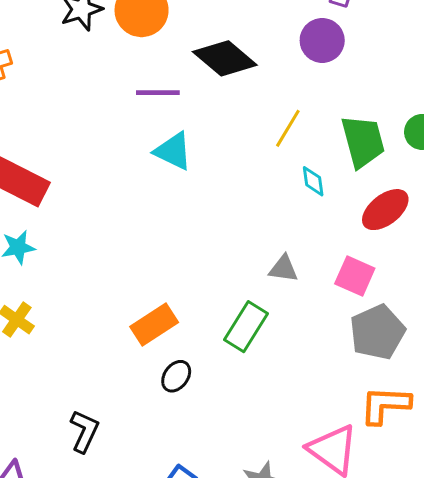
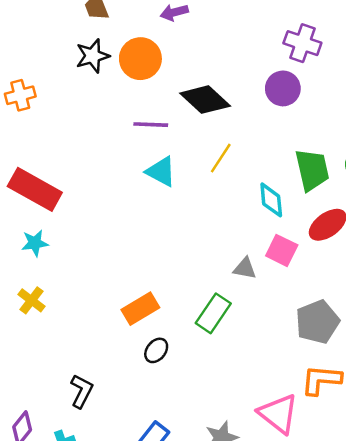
yellow line: (288, 128) -> (221, 158), moved
cyan diamond: (313, 181) -> (271, 200), size x1.4
pink square: (355, 276) -> (282, 250), moved

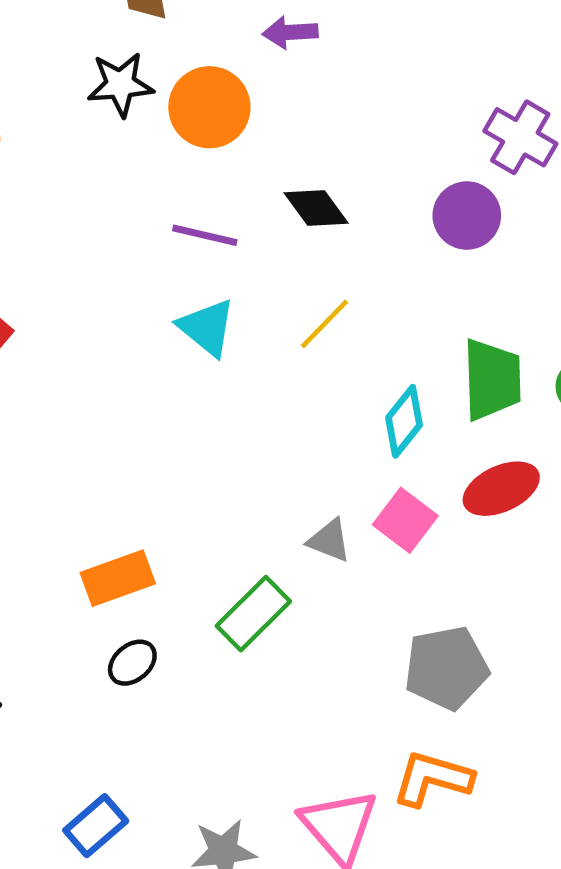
black diamond: (205, 100) -> (316, 208), size x0.7
cyan diamond: (271, 200) -> (404, 421), turned 33

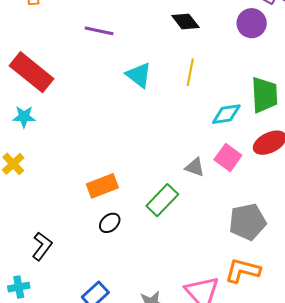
purple line: (205, 235) -> (99, 31), moved
yellow line: (324, 324) -> (190, 72), turned -32
cyan diamond: (404, 421) -> (226, 114), turned 44

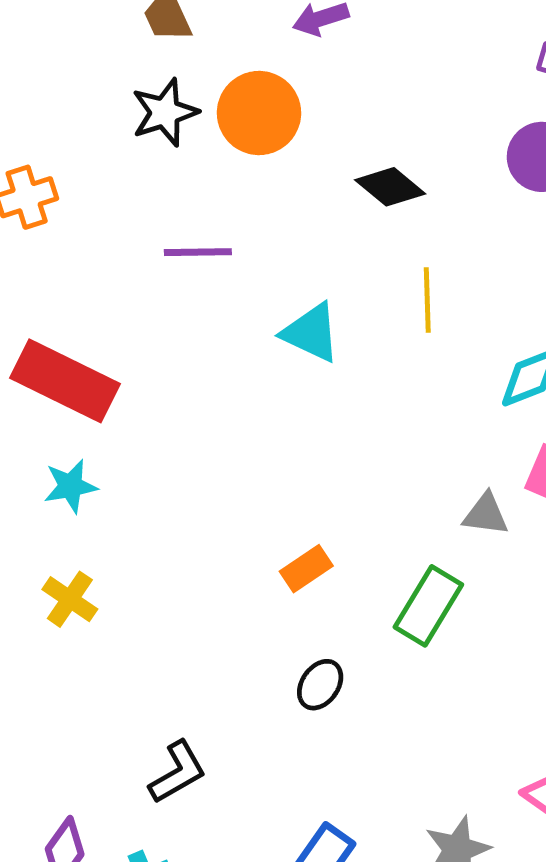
orange rectangle: (102, 186) -> (306, 569), moved, size x0.7
black L-shape: (42, 246) -> (178, 772), turned 36

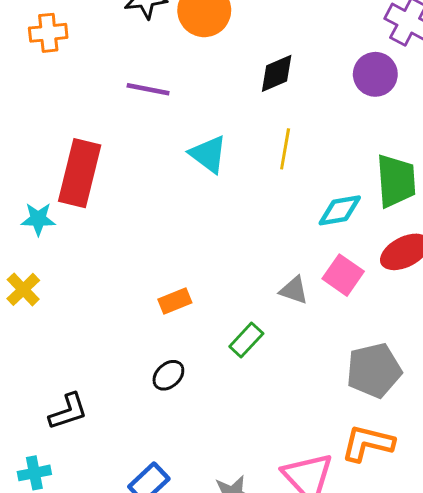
black diamond: (390, 187) -> (277, 73), turned -75
red rectangle: (65, 381) -> (80, 173), moved, turned 66
green rectangle: (428, 606) -> (246, 340), size x0.7

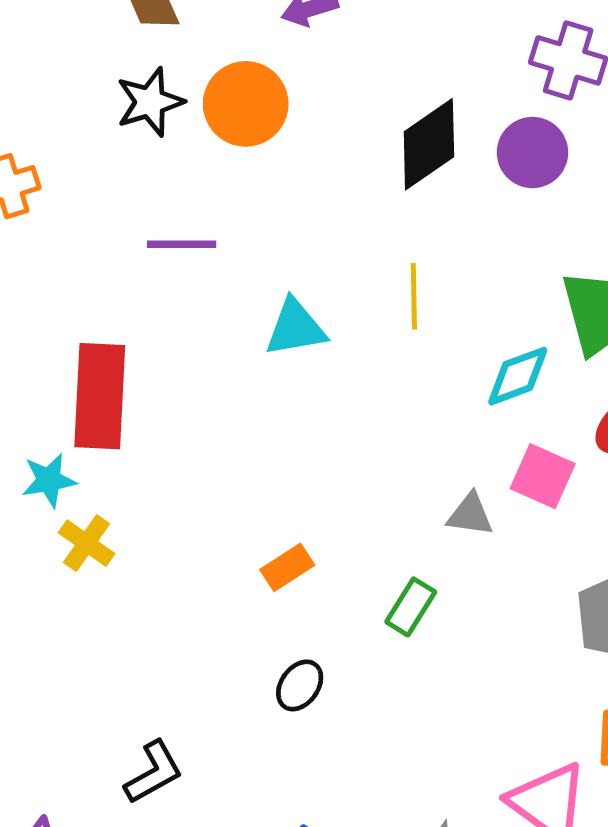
black diamond: (277, 73) -> (429, 144), moved, size x1.4
cyan triangle: (208, 154) -> (295, 328), turned -36
yellow cross: (23, 289) -> (87, 543), moved

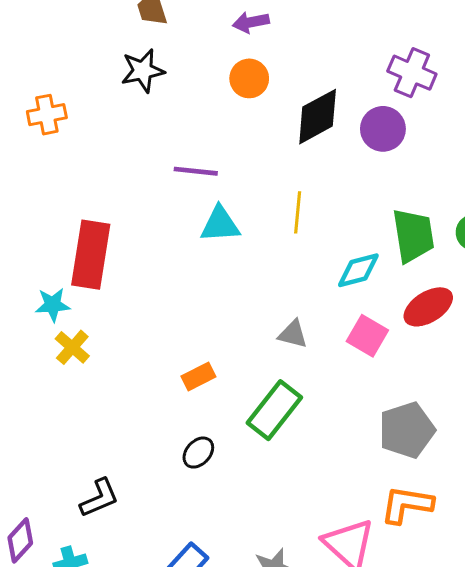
orange circle: (246, 104) -> (249, 78), moved, size x0.7
purple line: (182, 244) -> (196, 171), moved
gray triangle: (470, 515) -> (293, 334), moved
green rectangle: (411, 607) -> (274, 410), size x1.6

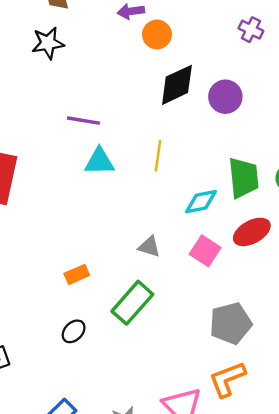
purple cross: (412, 73) -> (251, 30), moved, size x0.7
orange circle: (249, 78) -> (157, 34), moved
orange L-shape: (407, 505) -> (227, 379), turned -33

